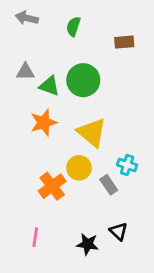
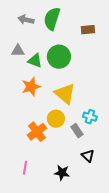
gray arrow: (27, 18) -> (26, 20), moved
green semicircle: (73, 26) -> (52, 19), size x1.6
black triangle: (119, 231) -> (88, 156), moved

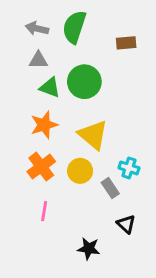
gray triangle: (18, 51) -> (38, 60), moved
orange cross: (37, 132) -> (41, 167), moved
pink line: (25, 168) -> (44, 211), moved

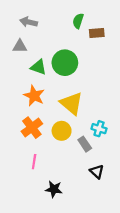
green semicircle: (74, 27) -> (78, 21), moved, size x0.6
gray triangle: (38, 60) -> (20, 46), moved
orange star: (44, 125) -> (34, 96), turned -30
black star: (89, 249) -> (54, 189), moved

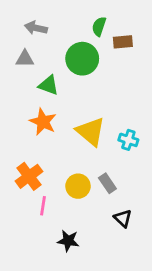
green circle: (65, 63) -> (82, 59), moved
orange cross: (32, 128) -> (29, 176), moved
cyan cross: (99, 129) -> (128, 140), moved
yellow circle: (62, 131) -> (78, 186), moved

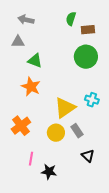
green circle: (82, 59) -> (86, 57), moved
yellow triangle: (91, 132) -> (65, 108), moved, turned 45
pink line: (43, 206) -> (31, 159), moved

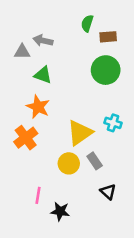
gray arrow: (26, 20) -> (43, 41), moved
orange cross: (21, 126) -> (26, 138), moved

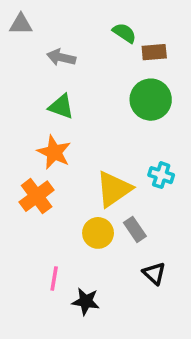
green semicircle: (87, 23) -> (124, 33), turned 105
gray triangle: (22, 52) -> (21, 24), moved

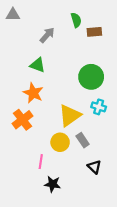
green semicircle: (124, 33) -> (76, 20), turned 40
gray arrow: (61, 57) -> (47, 35), moved, turned 119
green circle: (151, 100) -> (91, 77), moved
pink line: (54, 279) -> (41, 162), moved

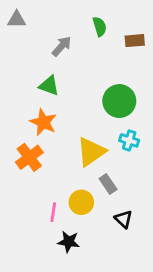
brown rectangle: (94, 32) -> (135, 41), moved
yellow circle: (60, 142) -> (81, 202), moved

